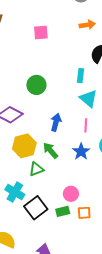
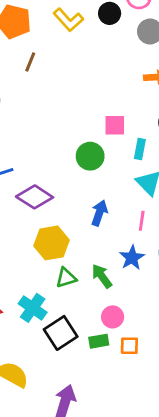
pink square: (41, 33) -> (115, 125), moved
green circle: (36, 85) -> (90, 156), moved
green arrow: (50, 151) -> (102, 276), moved

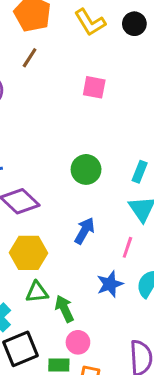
brown line: (30, 62) -> (30, 58), moved
pink square: (115, 125) -> (94, 87), moved
green arrow: (102, 276) -> (64, 309), moved

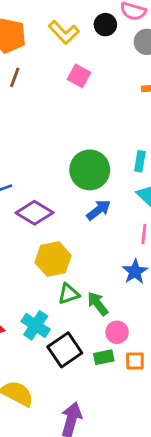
pink square: (94, 87) -> (79, 76), moved, turned 30
green circle: (86, 169) -> (90, 170), size x1.4
blue arrow: (84, 231) -> (99, 210), moved, turned 35

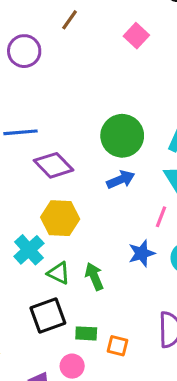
green triangle: (69, 294) -> (59, 273), moved, turned 30
cyan cross: (36, 325) -> (29, 250), moved
pink circle: (117, 332) -> (72, 366), moved

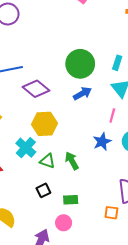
black square: (48, 315) -> (43, 190), size x0.6
orange square: (117, 346) -> (111, 213), moved

